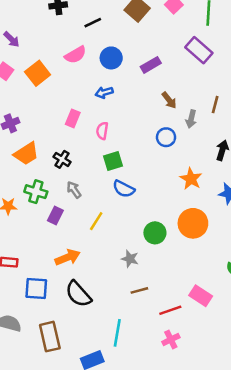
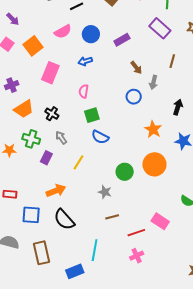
brown line: (215, 105) -> (172, 61), moved
pink rectangle: (73, 118) -> (50, 73), moved, size x1.5

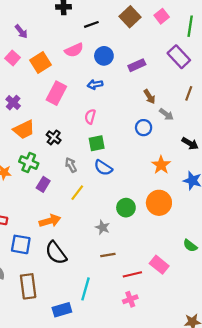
gray arrow: (153, 82) -> (166, 114), turned -72
purple cross: (12, 85) -> (13, 103), turned -32
black arrow: (178, 107) -> (190, 143), turned 98
gray arrow: (61, 138) -> (71, 165), moved

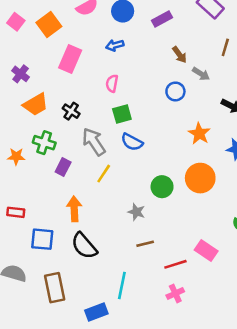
gray arrow: (71, 165) -> (94, 142), size x1.6
orange arrow: (50, 221) -> (74, 209), turned -72

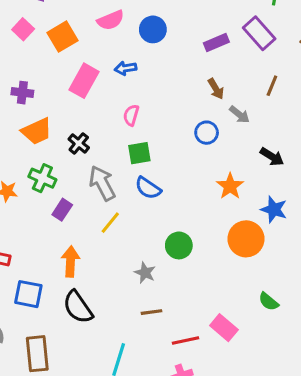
purple rectangle: (162, 19) -> (216, 43), moved
blue arrow: (115, 45) -> (125, 68), moved
purple cross: (21, 74) -> (22, 93), turned -36
orange circle: (200, 178) -> (246, 239), moved

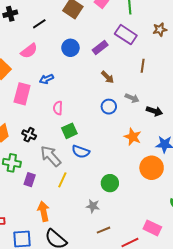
blue circle: (153, 29) -> (70, 48), moved
gray arrow: (239, 115) -> (132, 98), moved

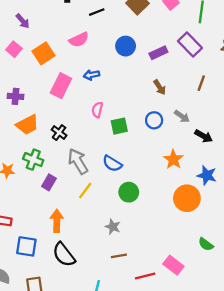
green square: (69, 131) -> (119, 126), moved
green circle: (110, 183) -> (129, 192), moved

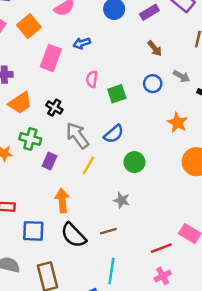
blue semicircle: (112, 164) -> (114, 134), turned -66
brown line: (119, 256) -> (108, 231), moved

